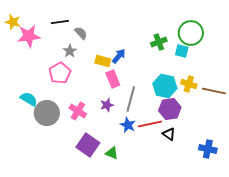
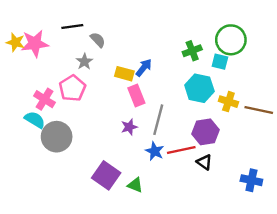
yellow star: (13, 22) -> (15, 42), moved
cyan hexagon: (165, 86) -> (199, 88), moved
pink cross: (78, 111) -> (44, 99), moved

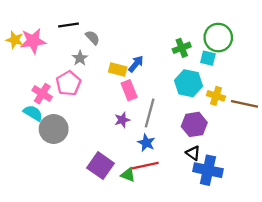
red line: (181, 150) -> (145, 166), moved
blue cross: (251, 180) -> (208, 170), moved, size x1.4

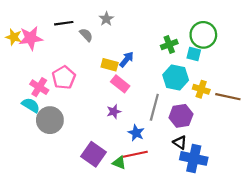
gray star: (80, 58) -> (106, 19), moved
pink rectangle: (129, 90) -> (120, 84), turned -30
gray line: (150, 113) -> (154, 107), moved

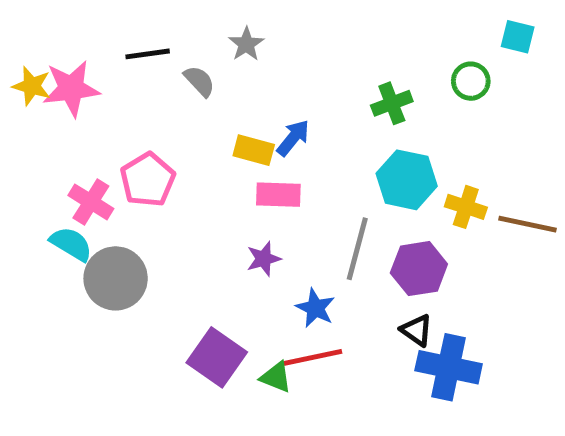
green circle: (203, 35) -> (471, 81), size x0.6
cyan square: (194, 54) -> (518, 37), moved
pink rectangle: (120, 84) -> (278, 195), turned -36

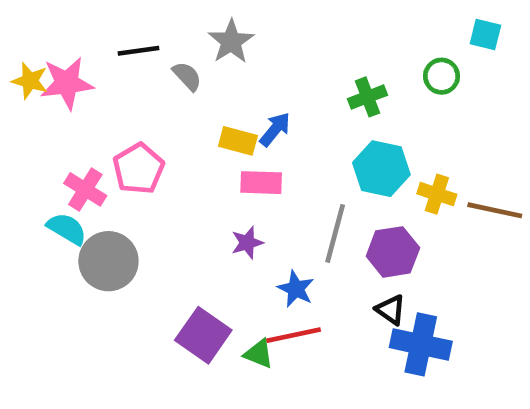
gray star: (246, 44) -> (231, 41), size x1.4

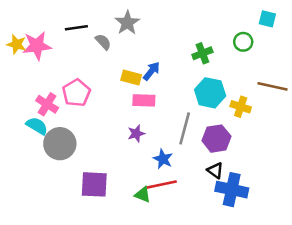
brown line: (495, 210) -> (272, 86), moved
purple square: (203, 335) -> (94, 184), moved, turned -32

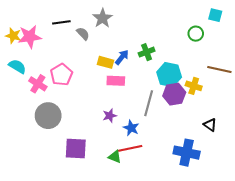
green cross: (202, 53) -> (147, 52), moved
cyan semicircle: (37, 126) -> (17, 66), moved
purple star: (136, 134) -> (110, 116), moved
purple hexagon: (216, 139) -> (174, 94), moved
black triangle: (215, 170) -> (210, 125), moved

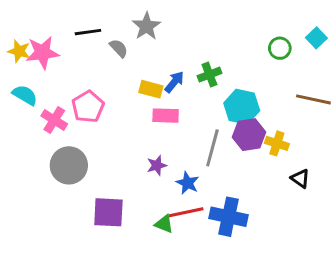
cyan square: (215, 15) -> (316, 38), moved, turned 32
yellow cross: (194, 86) -> (277, 143), moved
blue cross: (187, 153) -> (229, 217), moved

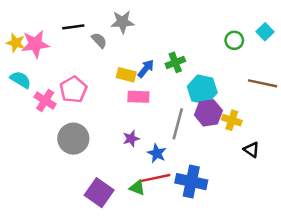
gray star: (146, 26) -> (122, 22), turned 30
gray circle: (69, 165) -> (73, 139), moved
purple square: (108, 212) -> (99, 193), moved, turned 32

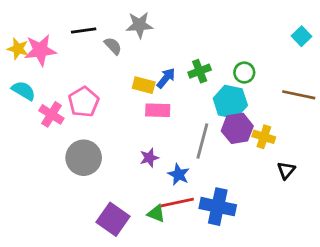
green circle: (234, 40) -> (244, 73), moved
black triangle: (251, 150) -> (286, 170), turned 35

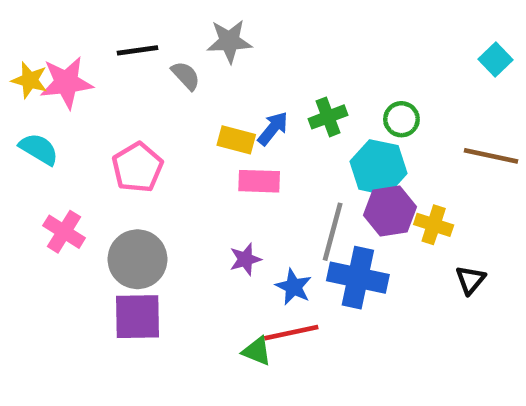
pink cross: (51, 114) -> (64, 232), moved
blue cross: (218, 207) -> (358, 278), moved
purple square: (113, 219) -> (137, 317), moved, turned -36

